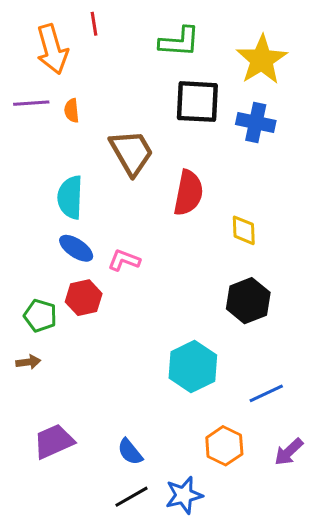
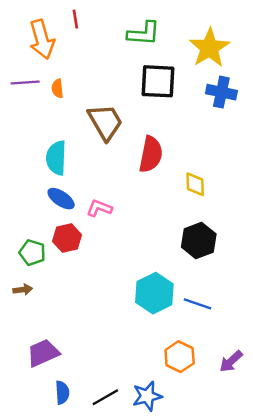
blue cross: (256, 123) -> (221, 92), moved
blue line: (266, 393) -> (197, 304), moved, turned 44
blue semicircle: (130, 452) -> (62, 392), moved, turned -145

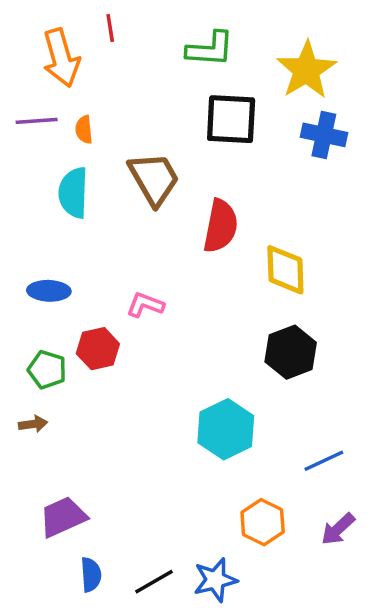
cyan semicircle: (56, 158) -> (73, 193), moved
yellow diamond: (195, 184) -> (285, 270), size x1.4
blue ellipse: (61, 199) -> (49, 291), moved, turned -32
blue line: (197, 304) -> (324, 461), moved, turned -44

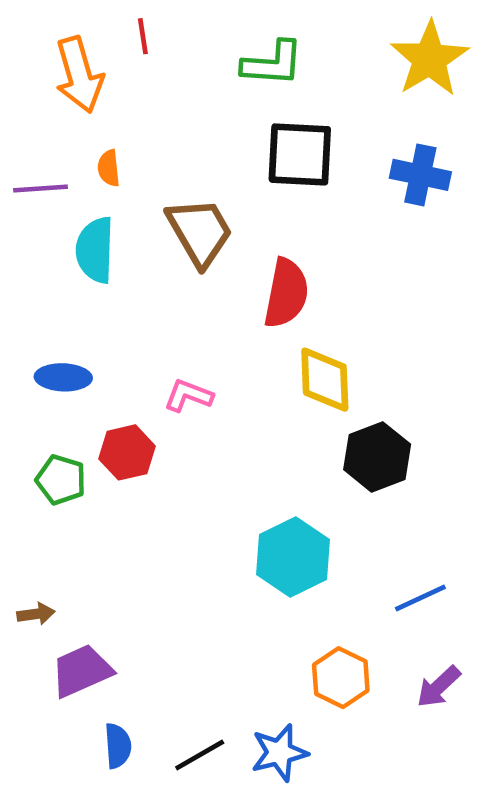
yellow star: (306, 70) -> (429, 59), moved
purple line: (37, 121) -> (41, 189), moved
yellow diamond: (285, 270) -> (325, 380), moved
brown arrow: (33, 424) -> (36, 614), moved

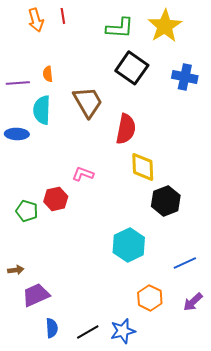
yellow star: (429, 59) -> (165, 26), moved
orange arrow: (79, 75) -> (36, 20), moved, size x0.7
black square: (300, 154) -> (132, 68), turned 32
blue ellipse: (63, 377) -> (17, 134), moved

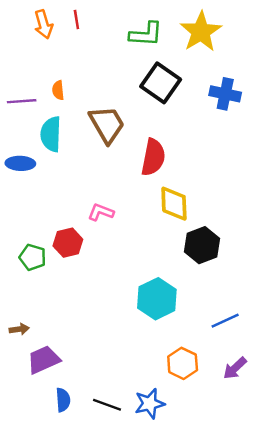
black line: (88, 332) -> (107, 405), turned 50

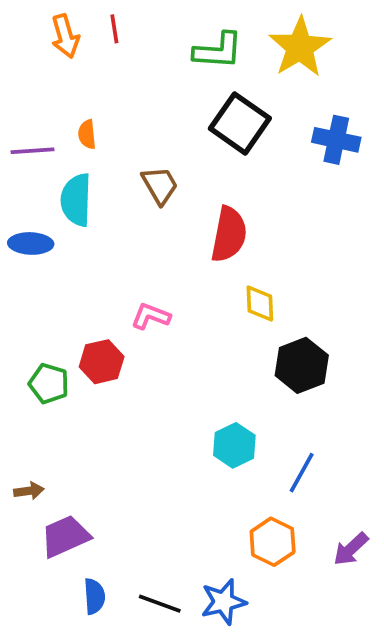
brown trapezoid: (107, 124) -> (160, 185), size x0.7
yellow diamond: (174, 204) -> (260, 304), size x0.7
cyan hexagon: (157, 299) -> (234, 445), size x0.7
blue line: (225, 321) -> (302, 473), moved, turned -36

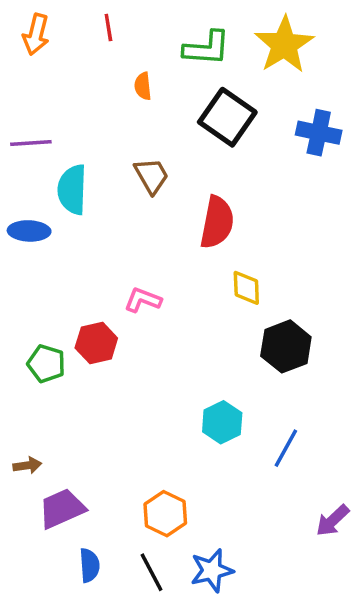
orange arrow: (65, 36) -> (36, 34), moved, turned 30
orange semicircle: (87, 134) -> (143, 86), moved
orange hexagon: (273, 542) -> (165, 514), moved
black line: (160, 604) -> (151, 572), turned 42

